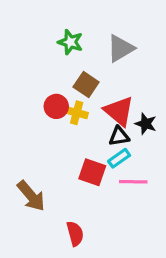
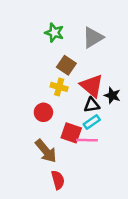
red circle: (56, 106) -> (43, 112), moved
pink line: (133, 182) -> (87, 140), moved
brown arrow: (31, 196) -> (46, 151), moved

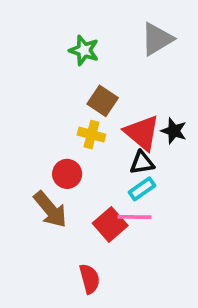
gray triangle: (93, 37) -> (157, 39), moved
black star: (112, 95) -> (174, 131), moved
red square: (71, 133) -> (110, 224), moved, turned 30
brown arrow: (46, 151) -> (50, 209), moved

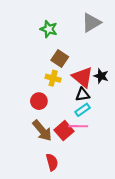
brown arrow: (50, 209) -> (42, 131), moved

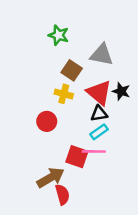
gray triangle: (91, 23) -> (102, 55), moved, turned 42
brown arrow: (42, 131) -> (51, 178), moved, turned -80
red square: (64, 131) -> (77, 157), turned -30

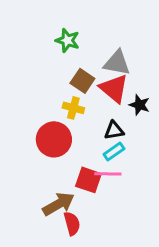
red triangle: (99, 93) -> (114, 88), moved
red circle: (47, 121) -> (54, 139), size x1.5

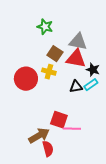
red triangle: (114, 88) -> (76, 59), turned -30
red circle: (54, 139) -> (26, 79), moved
cyan rectangle: (114, 151) -> (91, 85), moved
pink line: (108, 174) -> (72, 129), moved

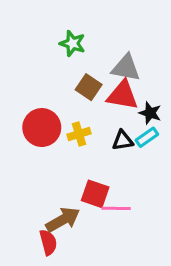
yellow cross: (49, 72) -> (79, 134), moved, turned -32
red semicircle: (48, 149) -> (48, 242), moved

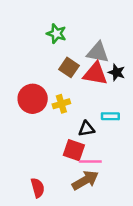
black star: (150, 113) -> (117, 72), moved
cyan rectangle: (147, 137) -> (110, 116), moved, turned 36
black triangle: (123, 140) -> (87, 129), moved
brown arrow: (63, 220) -> (85, 180), moved

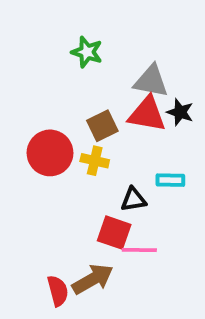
brown square: (69, 67) -> (102, 126), moved, turned 30
yellow cross: (61, 104) -> (95, 161), turned 30
brown arrow: (85, 180) -> (93, 279), moved

